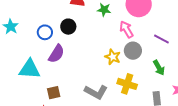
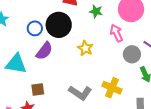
black circle: (68, 27) -> (59, 25), size x1.6
gray circle: (133, 51) -> (132, 54), moved
yellow star: (113, 57) -> (85, 48), moved

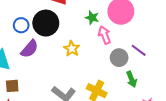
green star: (96, 11) -> (92, 18), moved
brown square: (38, 89) -> (12, 86), moved

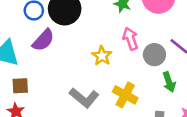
pink arrow: (105, 35) -> (130, 39), moved
yellow star: (72, 49) -> (102, 56), moved

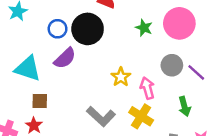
pink arrow: (130, 39) -> (147, 88), moved
gray circle: (154, 55) -> (172, 65), moved

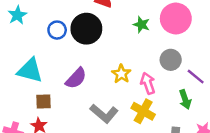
purple semicircle: (65, 58) -> (76, 78), moved
purple line: (196, 72) -> (196, 77), moved

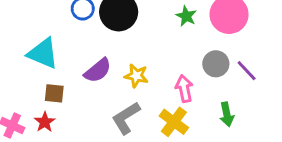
yellow star: (121, 74) -> (136, 76), moved, turned -30
purple line: (196, 77) -> (247, 71), moved
gray L-shape: (104, 113) -> (126, 118), turned 100

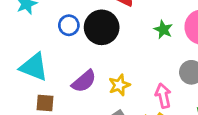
yellow star: (136, 76) -> (119, 85), turned -30

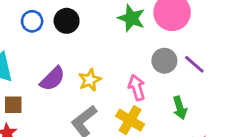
black circle: (102, 27) -> (67, 21), size x0.7
green star: (163, 30) -> (131, 18), size x1.4

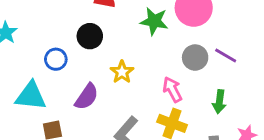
blue circle: (32, 21) -> (56, 59), moved
yellow star: (90, 80) -> (122, 72), moved
green arrow: (180, 108) -> (219, 102), turned 35

